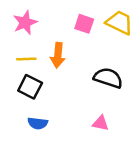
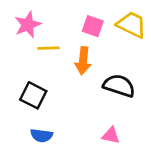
orange arrow: (58, 55) -> (83, 61), moved
yellow line: (26, 59) -> (48, 48), moved

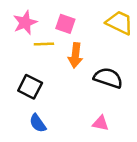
pink square: (93, 26) -> (65, 24), moved
blue semicircle: (42, 135) -> (38, 123), turned 48

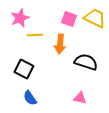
pink square: (65, 24) -> (69, 19), moved

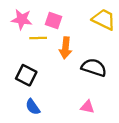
pink star: (20, 18) -> (22, 19), turned 30
pink square: (69, 19) -> (53, 21), moved

